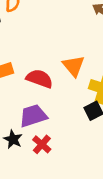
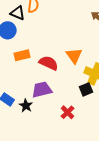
red cross: (42, 144) -> (68, 112), moved

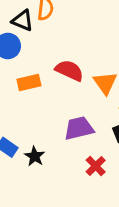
red semicircle: (49, 63) -> (69, 70), moved
purple trapezoid: (42, 90) -> (79, 128), moved

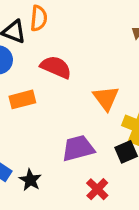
red semicircle: (69, 70) -> (56, 67), moved

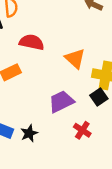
black star: (30, 180) -> (29, 133), turned 30

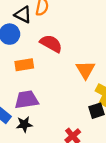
purple trapezoid: (61, 102) -> (27, 100), moved

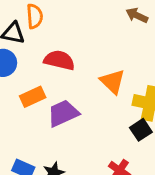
purple trapezoid: (27, 100) -> (63, 113), moved

